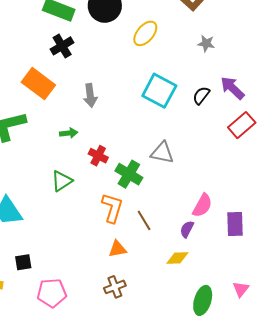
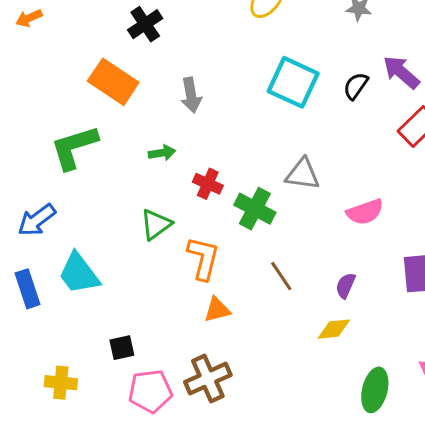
pink semicircle: (202, 205) -> (365, 212), moved, turned 45
orange L-shape: (112, 208) -> (203, 258), moved
orange triangle: (118, 249) -> (217, 310), moved
black square: (23, 262) -> (122, 348), moved
brown cross: (115, 287) -> (208, 379), moved, size x1.4

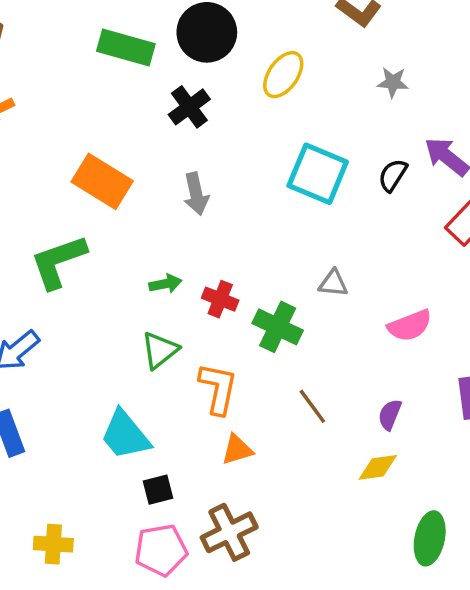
black cross: (145, 24) -> (189, 107), moved
green arrow: (162, 153) -> (165, 284), moved
gray triangle: (303, 174) -> (333, 283), size x0.7
cyan trapezoid: (79, 273) -> (125, 435), moved
black square: (122, 348) -> (158, 490), moved

